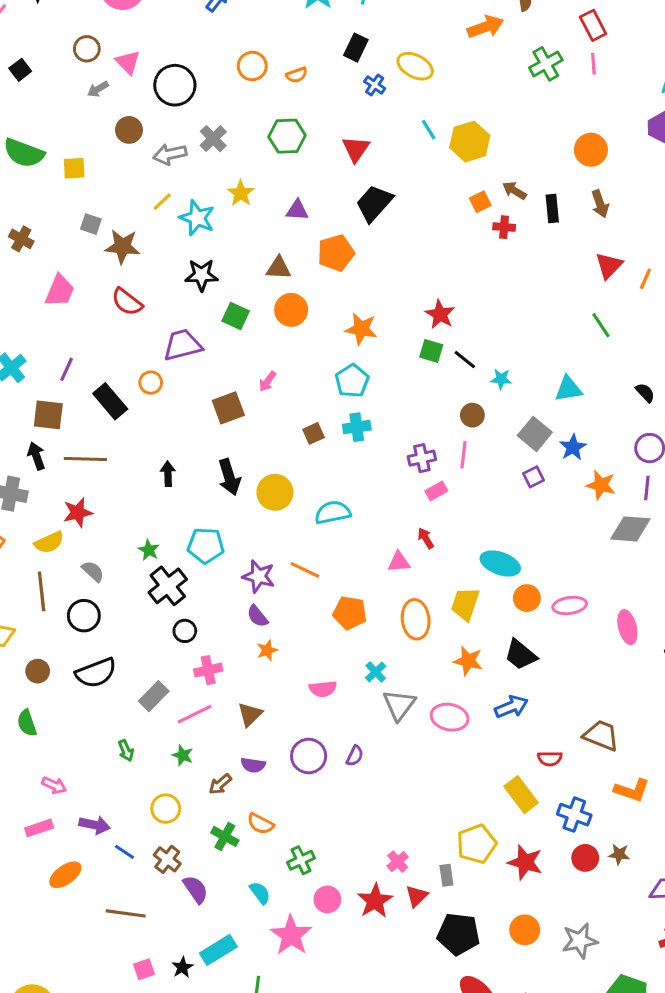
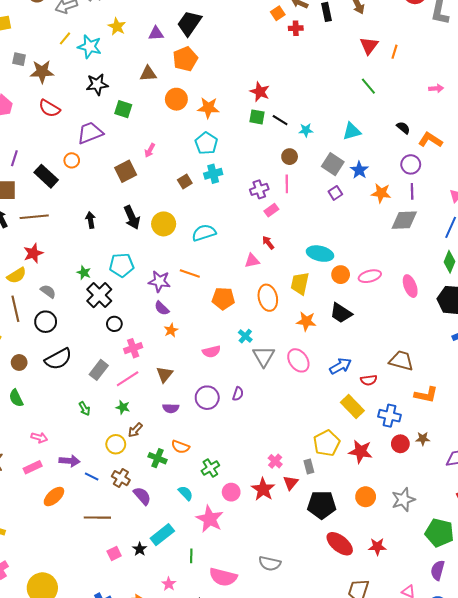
black trapezoid: (374, 203) -> (189, 23), moved
orange circle: (291, 310) -> (176, 99), moved
blue arrow: (511, 707) -> (340, 366), moved
pink ellipse: (450, 717) -> (298, 360), turned 50
brown arrow: (220, 784) -> (135, 430), moved

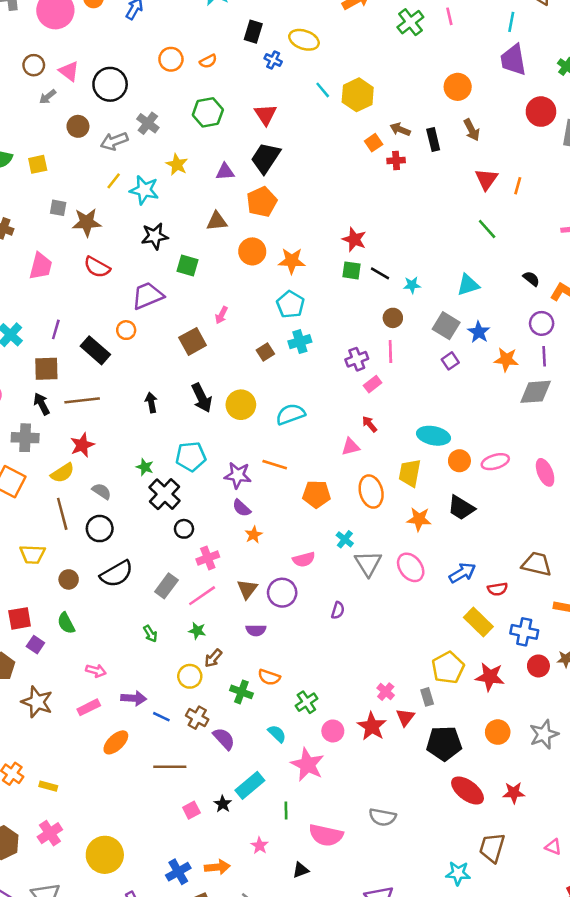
purple circle: (207, 398) -> (282, 593), moved

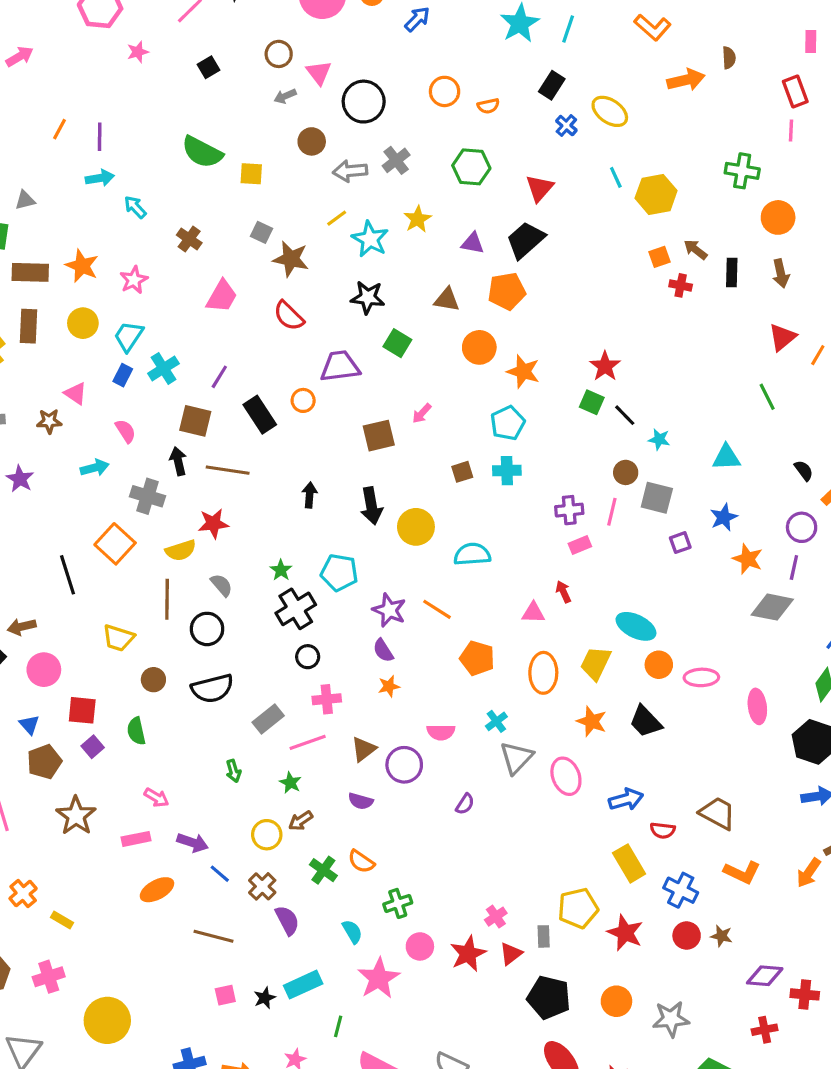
green cross: (410, 22) -> (742, 171), moved, turned 32
gray square: (446, 326) -> (657, 498), moved, turned -32

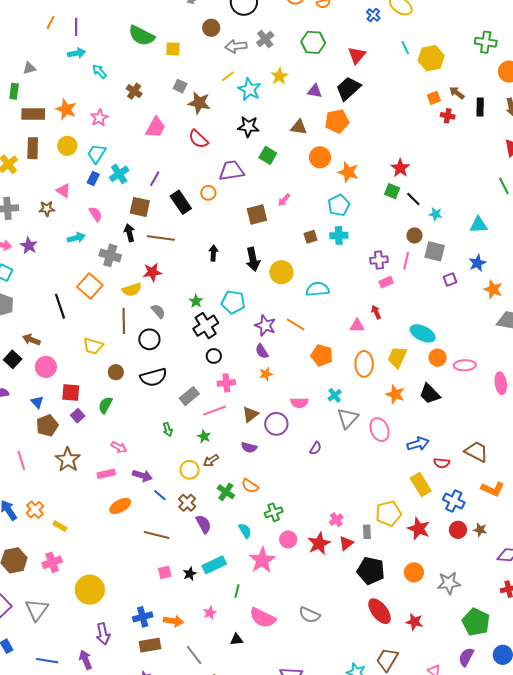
brown arrow: (22, 627) -> (31, 340), turned 36
green semicircle: (136, 731) -> (105, 405), turned 42

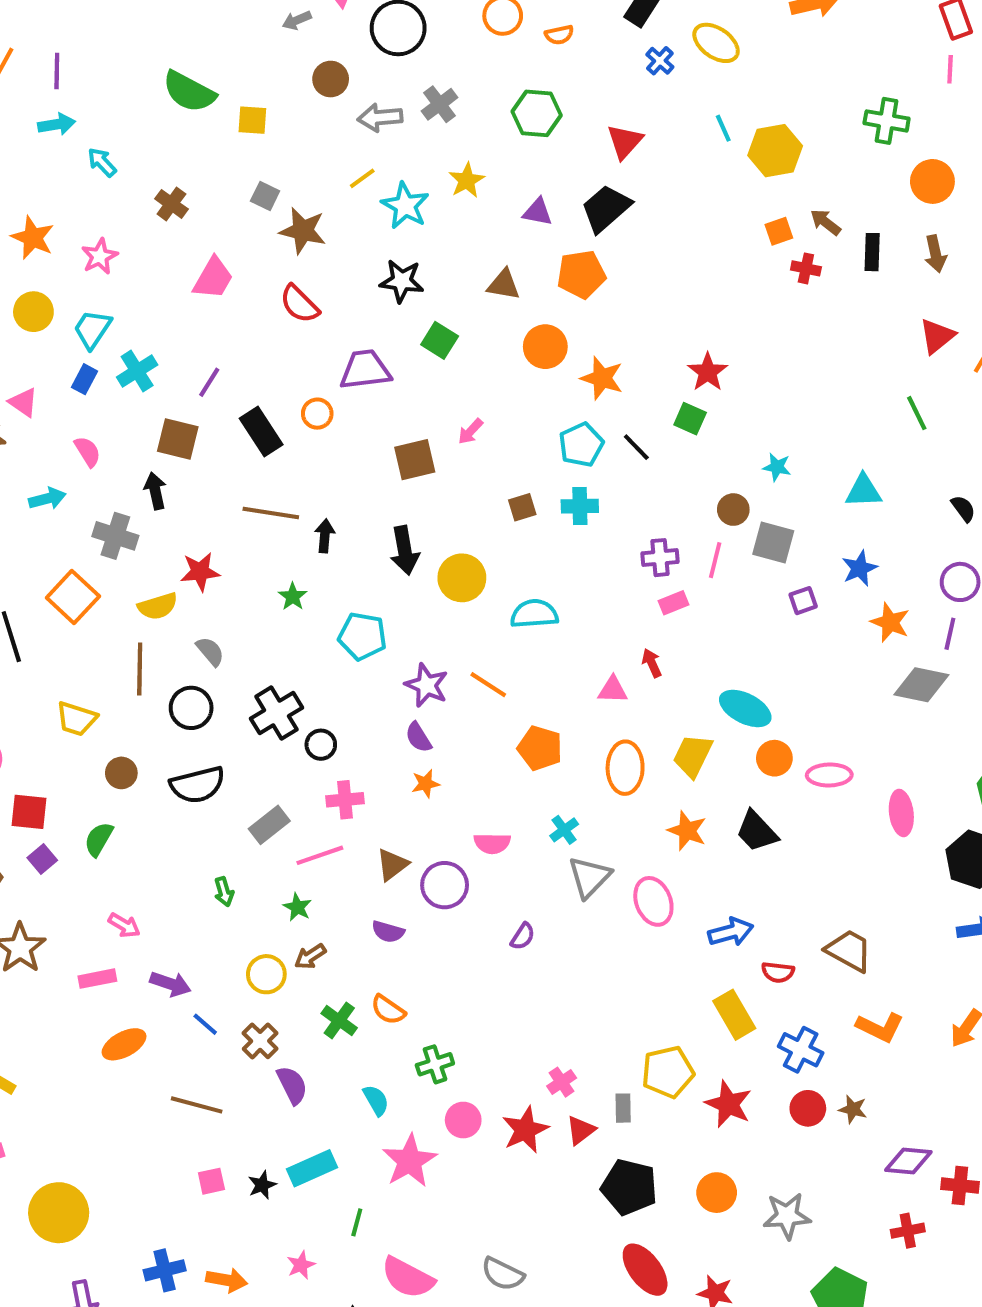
black line: (413, 199) -> (636, 447), moved
brown line: (161, 238) -> (271, 513), moved
green star: (196, 301) -> (293, 597), moved
black cross: (206, 326) -> (276, 713), moved

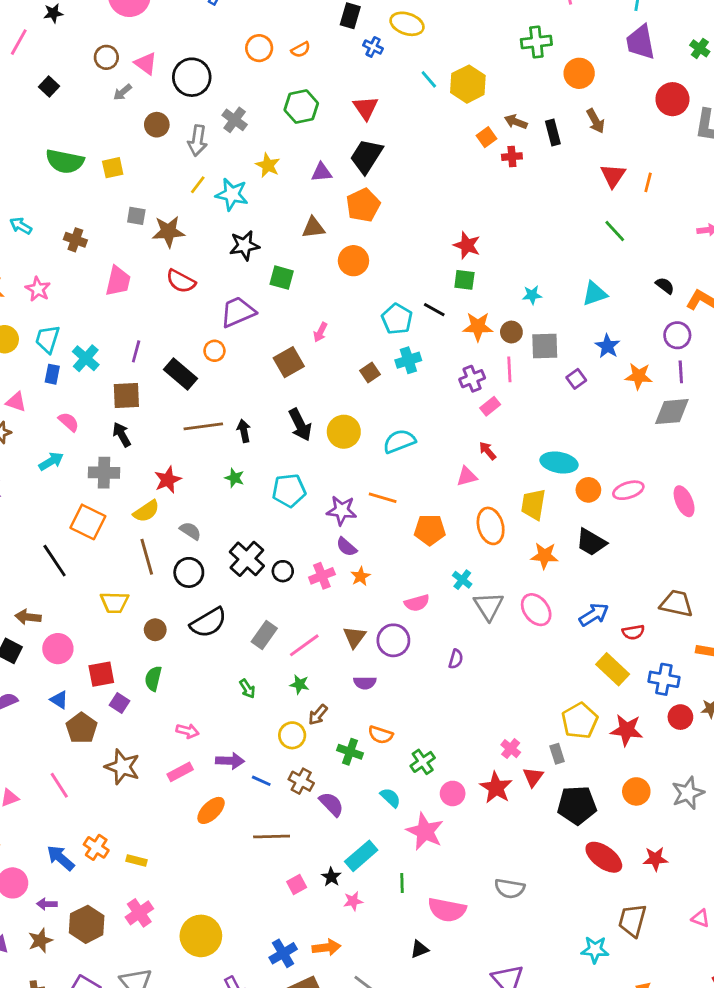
gray arrow: (380, 118) -> (197, 141), turned -60
orange star: (602, 378) -> (478, 327), moved
pink cross: (345, 800) -> (322, 576), moved
pink star: (301, 1265) -> (353, 901), moved, turned 30

